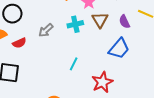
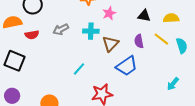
brown triangle: (100, 20) -> (110, 44), moved

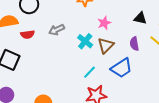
pink star: (109, 13) -> (104, 23), moved
cyan cross: (91, 31) -> (85, 41), moved, turned 35
cyan line: (79, 69) -> (90, 72), moved

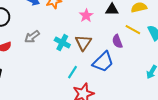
pink star: (104, 23) -> (86, 16), moved
purple semicircle: (134, 44) -> (117, 41), moved

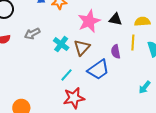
pink star: (86, 16) -> (89, 21), size x1.6
yellow line: (133, 30) -> (133, 43), turned 56

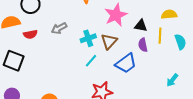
black triangle: (115, 19) -> (141, 26), moved
cyan cross: (61, 44) -> (88, 38), turned 35
cyan line: (67, 75) -> (91, 61), moved

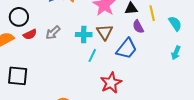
red semicircle: (30, 34) -> (30, 34), moved
cyan cross: (88, 38) -> (84, 35), turned 35
cyan semicircle: (180, 42) -> (175, 24), moved

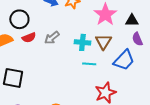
cyan line: (92, 55) -> (89, 64), turned 64

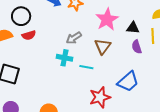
gray arrow: (52, 38) -> (74, 38), moved
cyan cross: (82, 42) -> (64, 58), moved
blue trapezoid: (124, 60) -> (128, 82), moved

